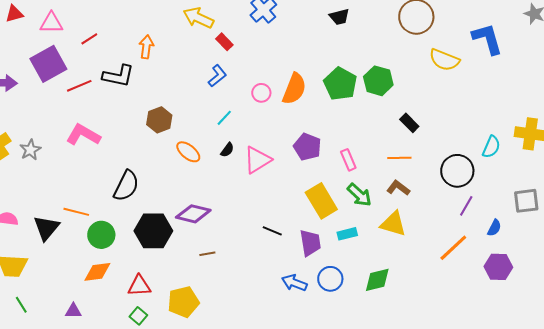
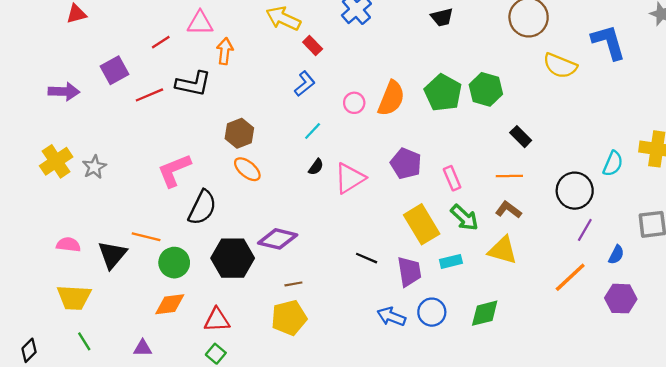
pink triangle: (51, 23) -> (200, 23), moved
purple square: (48, 64) -> (115, 70), size x0.7
pink L-shape: (83, 135) -> (174, 170), moved, turned -52
orange ellipse: (188, 152) -> (247, 169), moved
yellow pentagon: (183, 302) -> (289, 318), moved

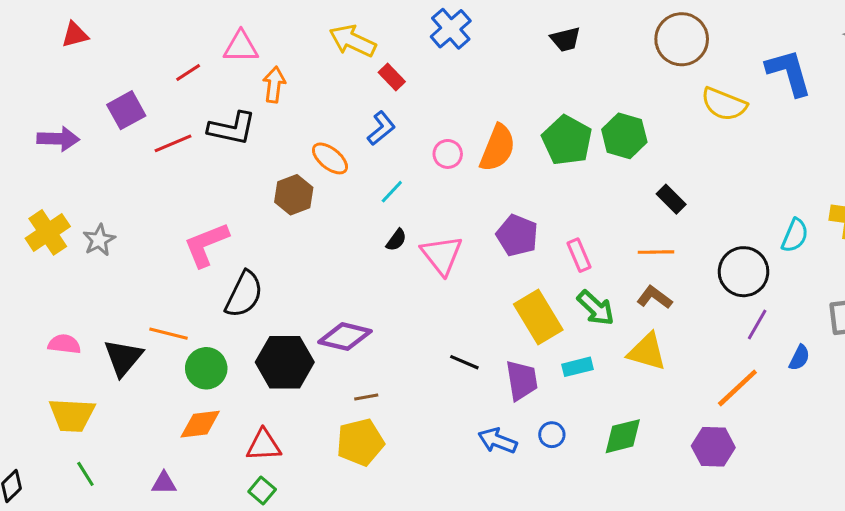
orange ellipse: (247, 169) -> (330, 158), moved
pink triangle: (350, 178) -> (442, 255), turned -36
purple hexagon: (621, 299) -> (713, 447), moved
blue circle: (432, 312) -> (552, 435), size x0.7

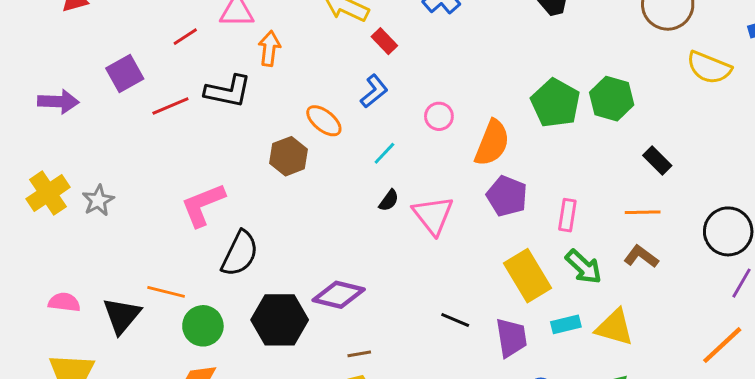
orange semicircle: (498, 148) -> (492, 143), moved
pink rectangle: (579, 255) -> (567, 215), turned 32
yellow triangle: (647, 352) -> (615, 327), moved

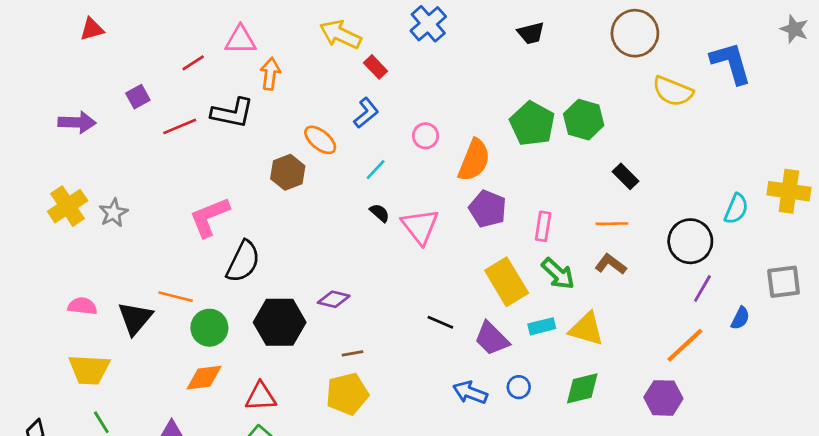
purple square: (125, 74) -> (138, 97), size x0.7
black semicircle: (389, 200) -> (380, 213), turned -85
purple diamond: (339, 295) -> (334, 299), size x0.7
purple trapezoid: (511, 338) -> (492, 338), turned 144

